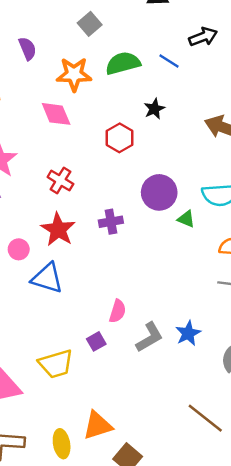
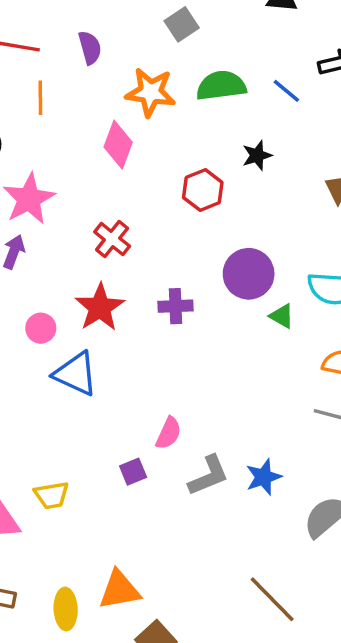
pink diamond: (56, 114) -> (118, 145), turned 36
yellow trapezoid: (56, 364) -> (52, 495), moved, size x0.7

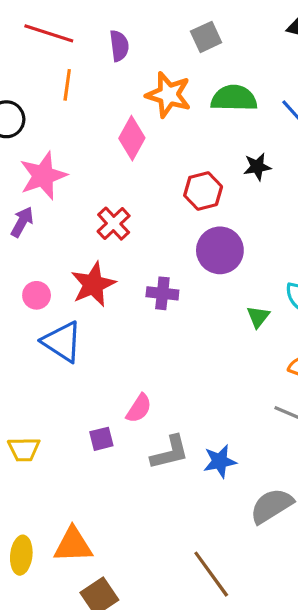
purple circle: (249, 274) -> (220, 250), moved
green triangle: (282, 316) -> (258, 317), turned 30

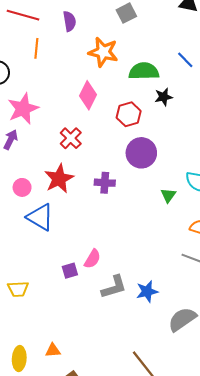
green semicircle: (234, 98) -> (144, 71), moved
pink diamond: (132, 138) -> (88, 95), moved
purple square: (101, 439) -> (70, 271), moved
orange triangle: (73, 545) -> (53, 350), size x0.6

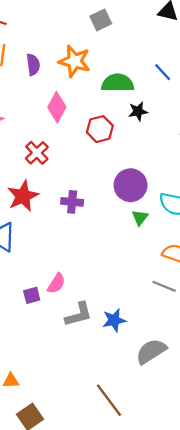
purple semicircle: (69, 21) -> (33, 65), moved
purple circle: (141, 153) -> (131, 185), moved

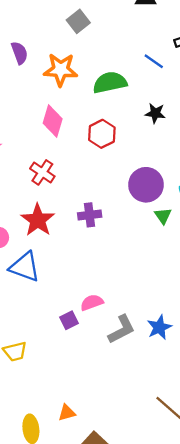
purple semicircle: (33, 65) -> (19, 53), moved
black star: (138, 111) -> (155, 113), moved, turned 30
pink semicircle: (56, 283) -> (92, 302), turned -130

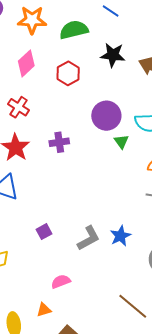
black star: (155, 113) -> (113, 55), size x1.4
pink diamond: (53, 121) -> (26, 63), turned 32
pink semicircle: (92, 302) -> (61, 281), moved

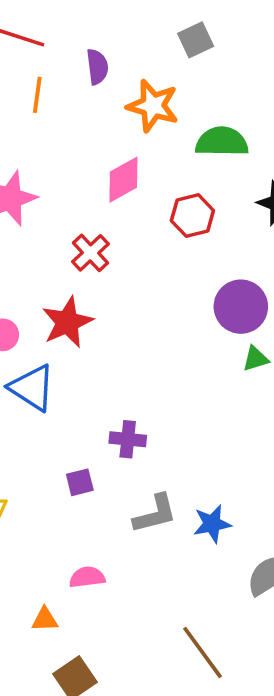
purple cross: (59, 142) -> (128, 439), moved
green triangle: (121, 142) -> (256, 359), turned 35

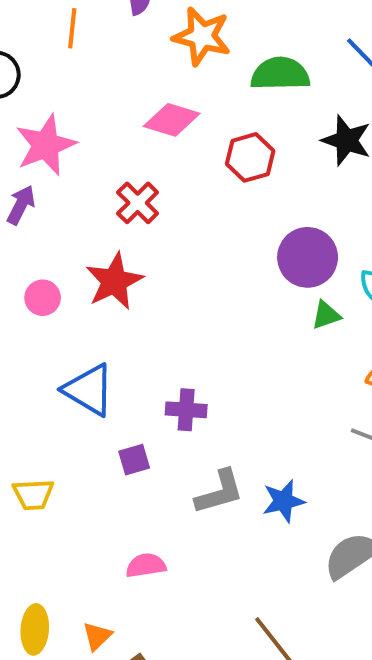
pink diamond: (123, 180) -> (172, 120), turned 48
blue triangle: (32, 388) -> (89, 390), moved
orange triangle: (45, 619) -> (97, 636), moved, turned -40

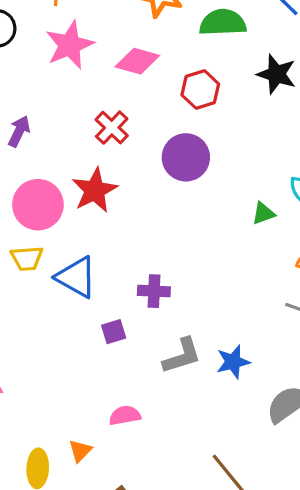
pink star: (46, 145) -> (70, 45), moved
purple circle: (308, 257) -> (186, 157), moved
pink circle: (43, 298) -> (38, 205), size x1.8
yellow trapezoid: (33, 494) -> (27, 258), moved
orange triangle: (97, 636) -> (80, 451), moved

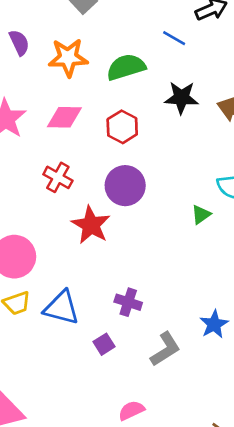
red star: (95, 190) -> (91, 225), moved
purple cross: (154, 291) -> (128, 302), turned 30
blue star: (233, 362) -> (214, 324), moved

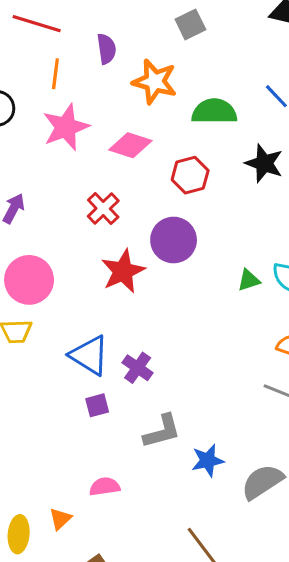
green triangle: (201, 215) -> (249, 280), moved
blue triangle: (62, 308) -> (89, 355), moved
blue star: (214, 324) -> (208, 461), moved

